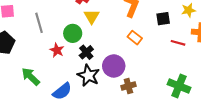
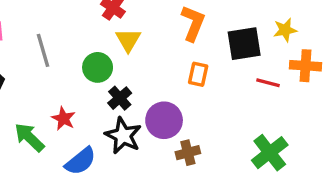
black square: (163, 19) -> (244, 44), size x1.5
orange rectangle: (135, 38) -> (198, 74), turned 64
red star: (57, 50) -> (63, 119), moved
green cross: (179, 86) -> (270, 153), turned 30

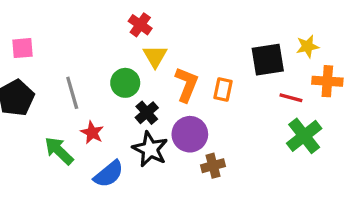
orange L-shape: (193, 23) -> (187, 85), moved
gray line: (43, 50) -> (72, 93), moved
green cross: (270, 153) -> (304, 136), moved

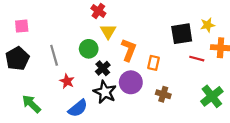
orange rectangle: (223, 89) -> (154, 63), moved
green cross: (304, 136) -> (212, 96), moved
green arrow: (59, 151) -> (31, 104), moved
brown cross: (213, 166) -> (163, 94), moved, turned 32

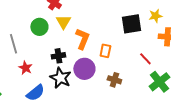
green circle: (89, 49) -> (39, 27), moved
red line: (197, 59) -> (145, 59), moved, turned 32
black cross: (103, 68) -> (58, 56), turned 32

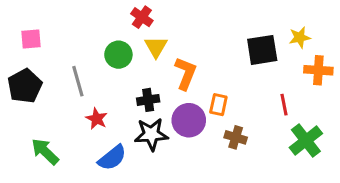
orange rectangle: (105, 51) -> (218, 105), moved
red line: (145, 59) -> (284, 105), turned 32
black star: (60, 78) -> (151, 134), turned -30

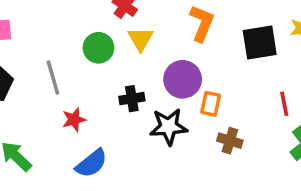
orange L-shape: (186, 73) -> (202, 23), moved
red star: (97, 119) -> (74, 120), turned 30
purple circle: (189, 120) -> (183, 79), moved
black star: (151, 134) -> (169, 127), moved

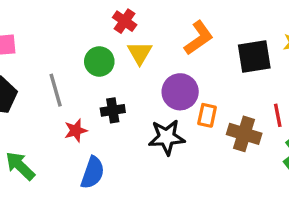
orange L-shape: (202, 23) -> (199, 38), turned 33
black cross: (132, 99) -> (113, 110), moved
brown cross: (230, 141) -> (244, 134), moved, size x1.4
blue semicircle: (91, 163) -> (93, 173), turned -32

